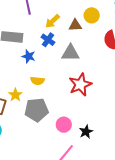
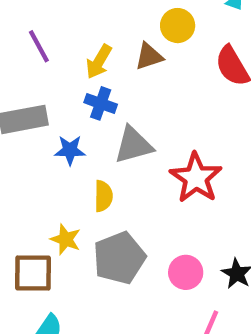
gray triangle: (70, 53) -> (133, 145), moved
yellow semicircle: (37, 81) -> (103, 196), turned -80

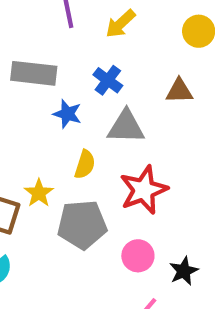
brown triangle: (149, 56) -> (179, 91), moved
yellow arrow: (99, 62) -> (120, 24), moved
red star: (196, 178) -> (144, 190), moved

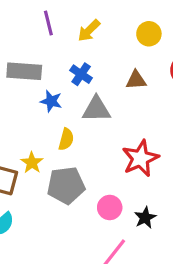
red star: (144, 190) -> (140, 158), moved

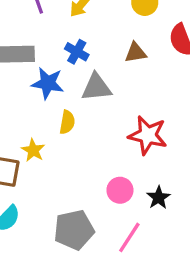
blue star: (51, 101) -> (48, 83), size x1.4
red star: (140, 158) -> (148, 135), turned -30
gray pentagon: (66, 185) -> (74, 230), moved

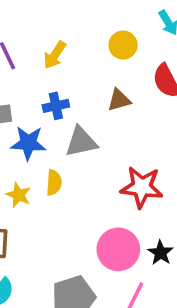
blue cross: (77, 52) -> (56, 106), turned -35
yellow star: (33, 150) -> (19, 195), moved
pink circle: (120, 190) -> (118, 249), size x1.5

